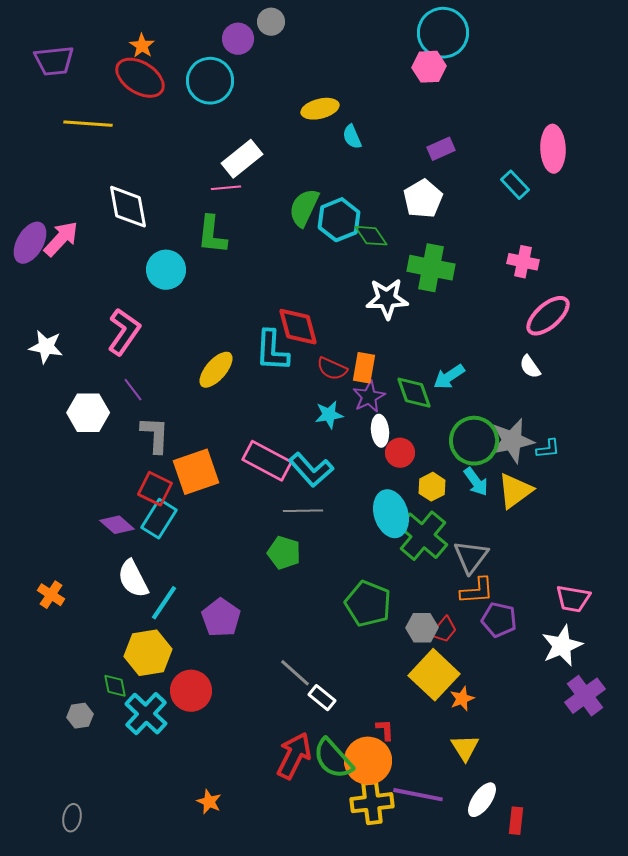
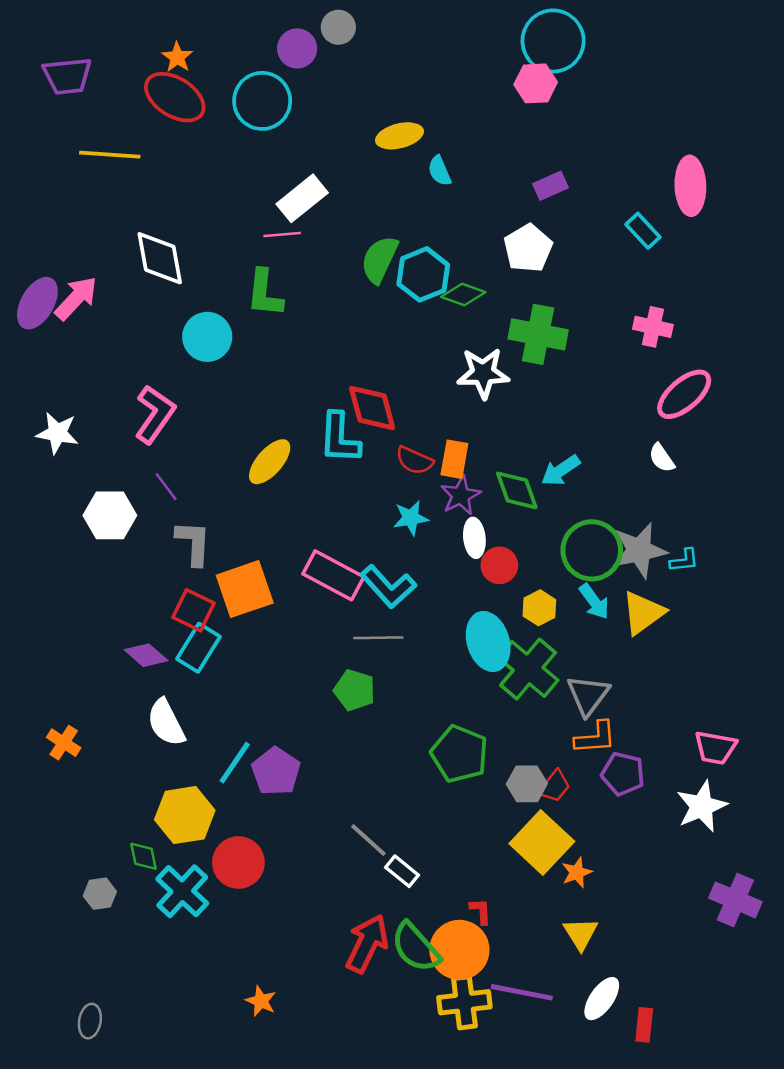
green diamond: (371, 236) -> (463, 294), turned -36
cyan line: (164, 603) -> (235, 763), moved
purple cross: (585, 696) -> (735, 900), moved, turned -30

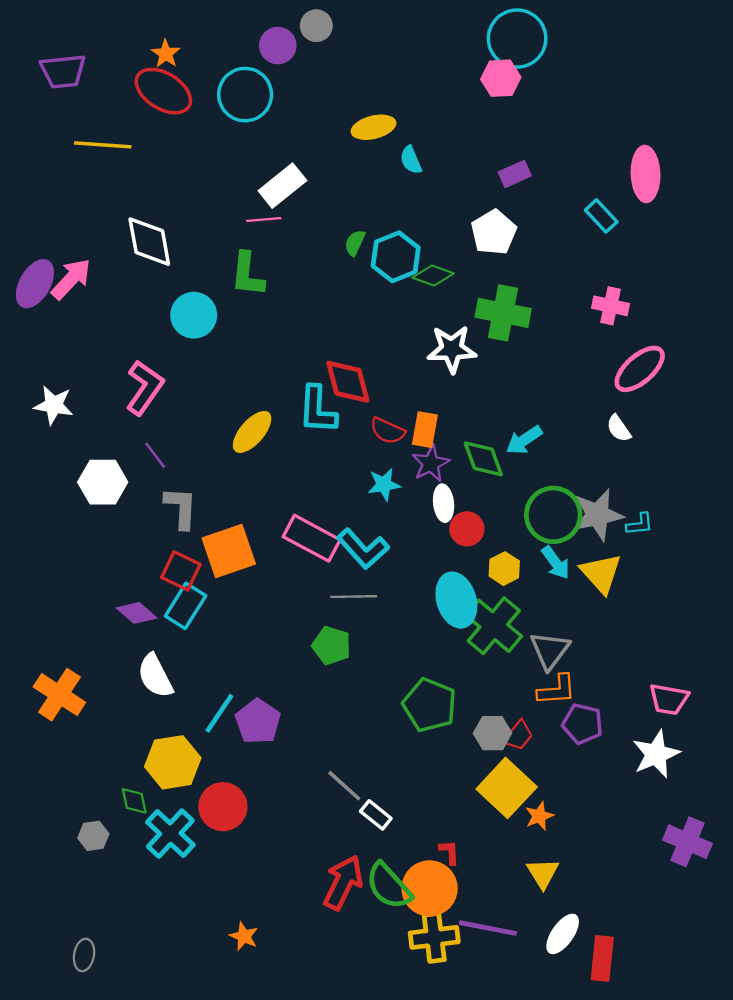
green semicircle: (380, 259) -> (355, 243), size x0.6
yellow triangle: (643, 613) -> (601, 573), turned -36
orange cross: (64, 743) -> (59, 695), size x1.6
red rectangle: (644, 1025) -> (602, 958), size x1.4

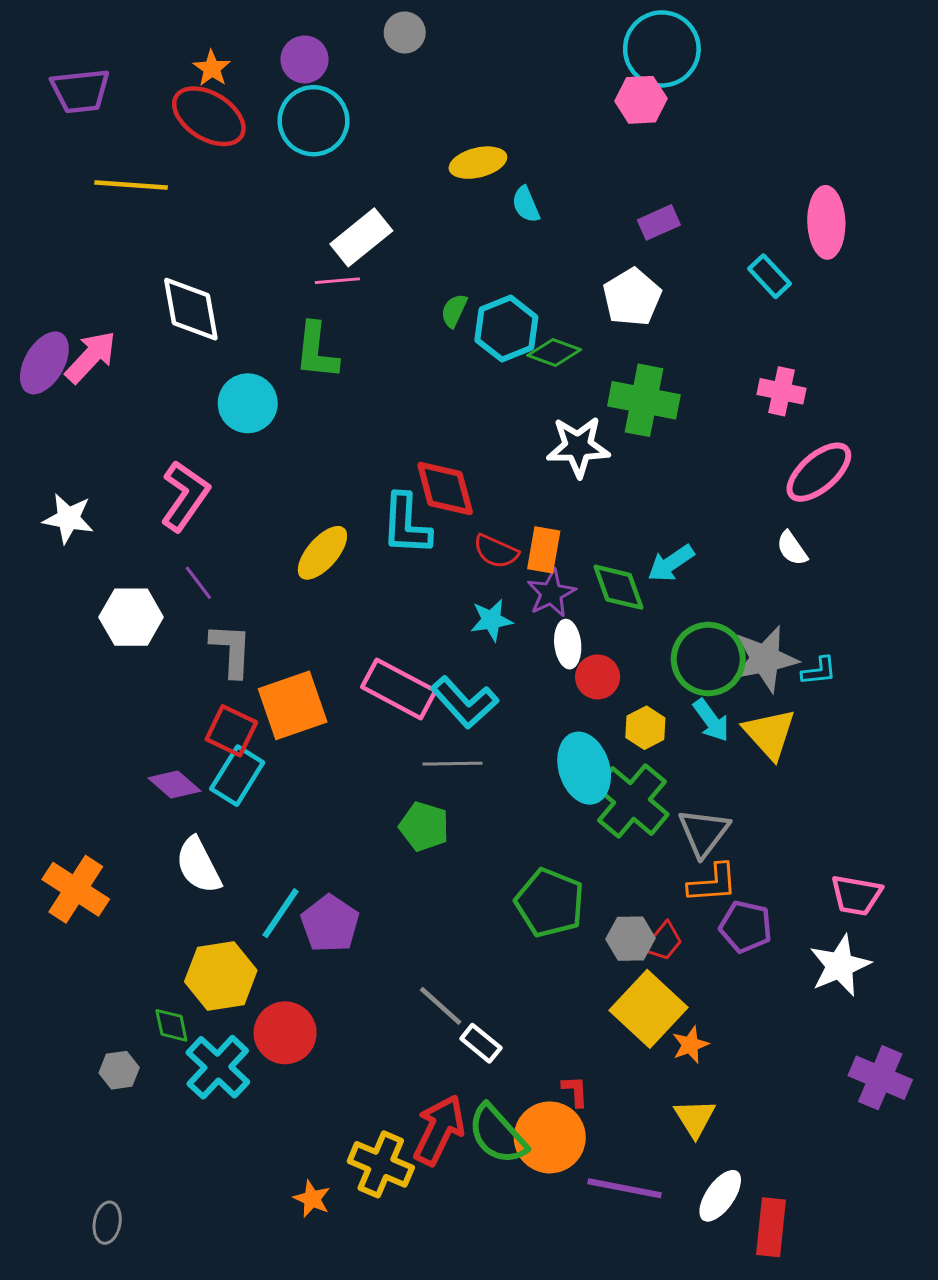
purple circle: (278, 46) -> (305, 59), moved
yellow cross: (434, 937) -> (381, 1164), moved, turned 30

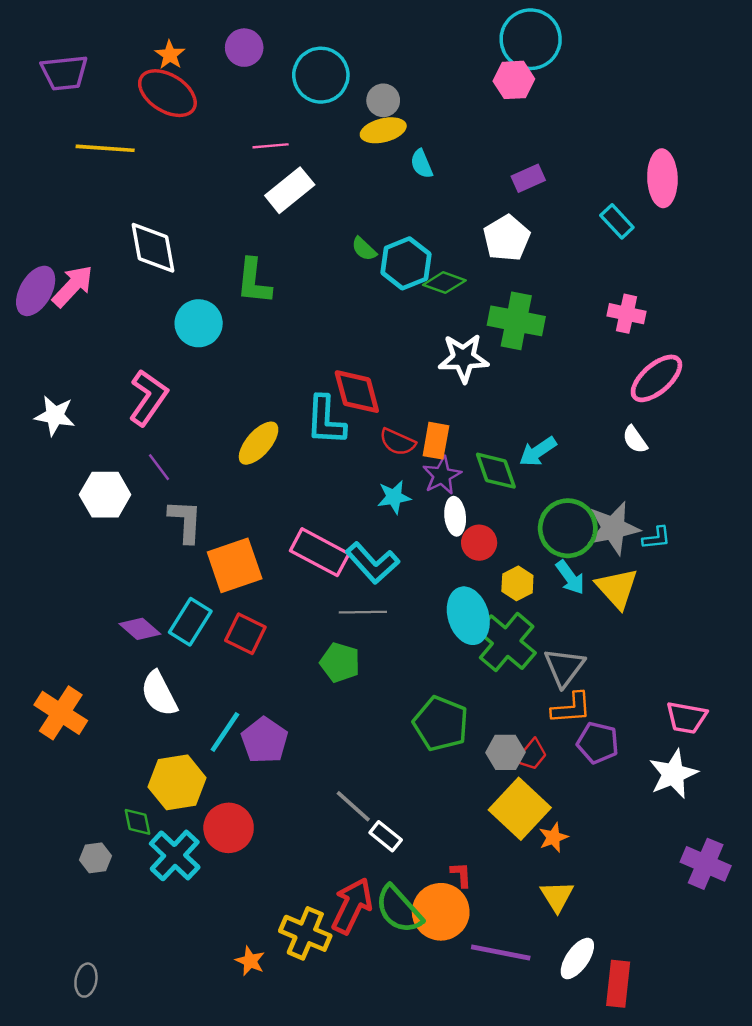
gray circle: (405, 33) -> (383, 100), moved
cyan circle: (313, 121) -> (321, 75), moved
pink line: (337, 281) -> (271, 146), moved
green semicircle: (454, 311) -> (364, 249), turned -72
red square: (231, 731) -> (245, 634), moved

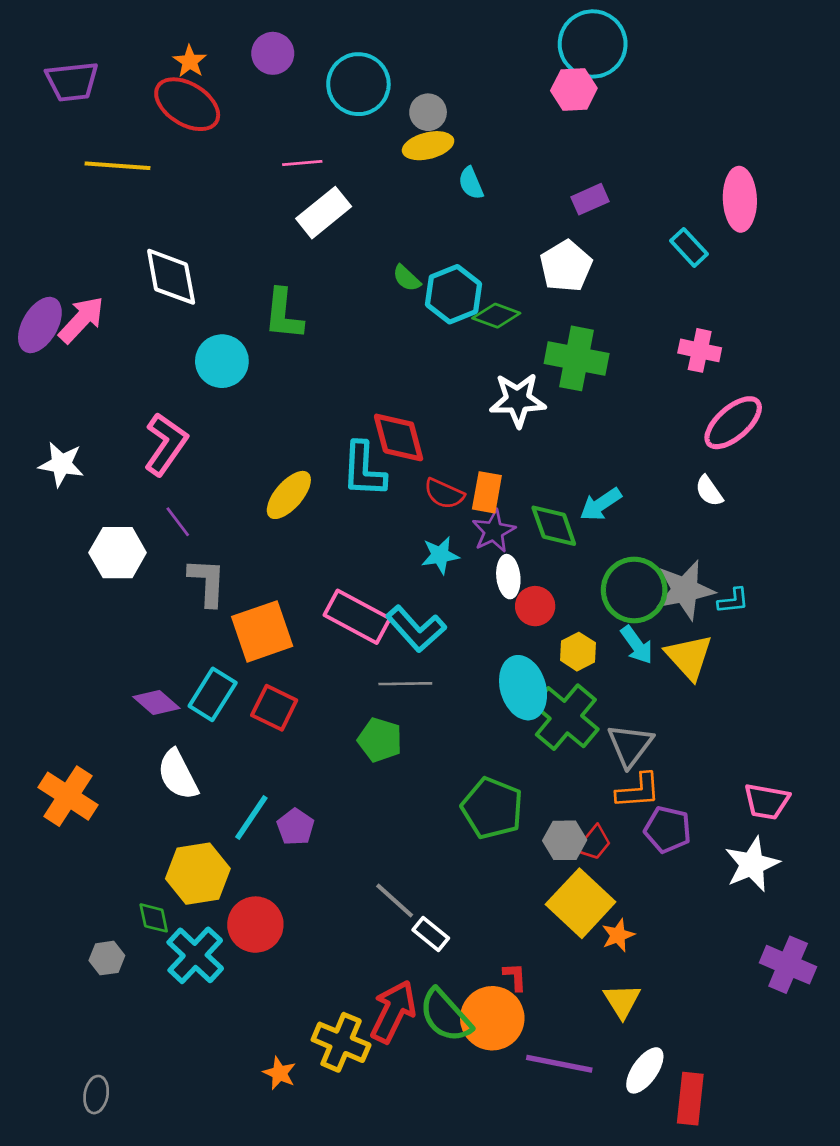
purple pentagon: (265, 740) -> (296, 827), size x0.7

